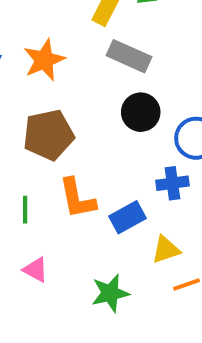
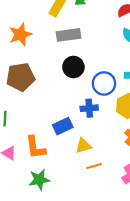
gray rectangle: (129, 56) -> (69, 35), turned -35
orange L-shape: (77, 198) -> (35, 147), moved
green star: (110, 293) -> (39, 180), moved

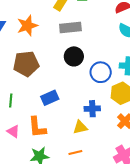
blue cross: (89, 108) -> (92, 109), moved
blue rectangle: (63, 126) -> (50, 98), moved
orange line: (94, 166) -> (75, 153), moved

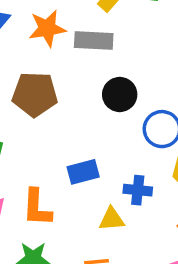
gray rectangle: (70, 28) -> (94, 40), moved
blue rectangle: (50, 98) -> (83, 172), moved

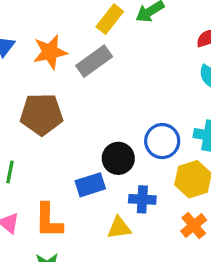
gray rectangle: (94, 40) -> (94, 61), turned -36
black circle: (120, 94) -> (118, 158), moved

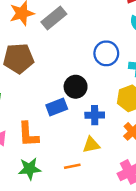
blue circle: (162, 141) -> (106, 53), moved
yellow triangle: (119, 228) -> (91, 145), moved

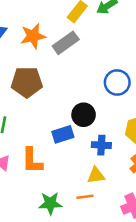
orange line: (72, 166) -> (85, 197), moved
green star: (30, 169) -> (50, 203), moved

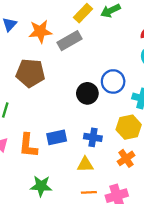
black circle: (84, 115) -> (87, 93), moved
blue rectangle: (63, 134) -> (57, 137), moved
orange line: (85, 197) -> (89, 192), moved

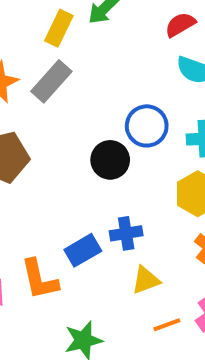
blue cross: (93, 137) -> (126, 233), moved

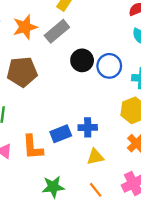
black circle: (110, 160) -> (82, 60), moved
orange line: (167, 325) -> (96, 190), moved, turned 63

